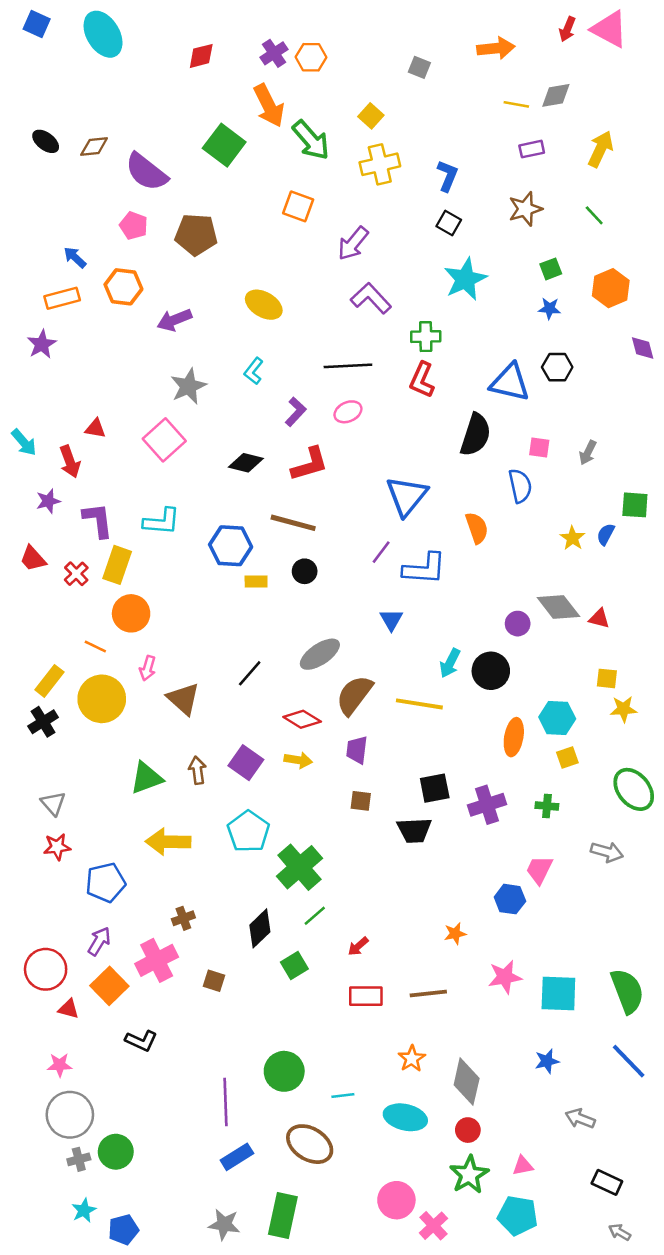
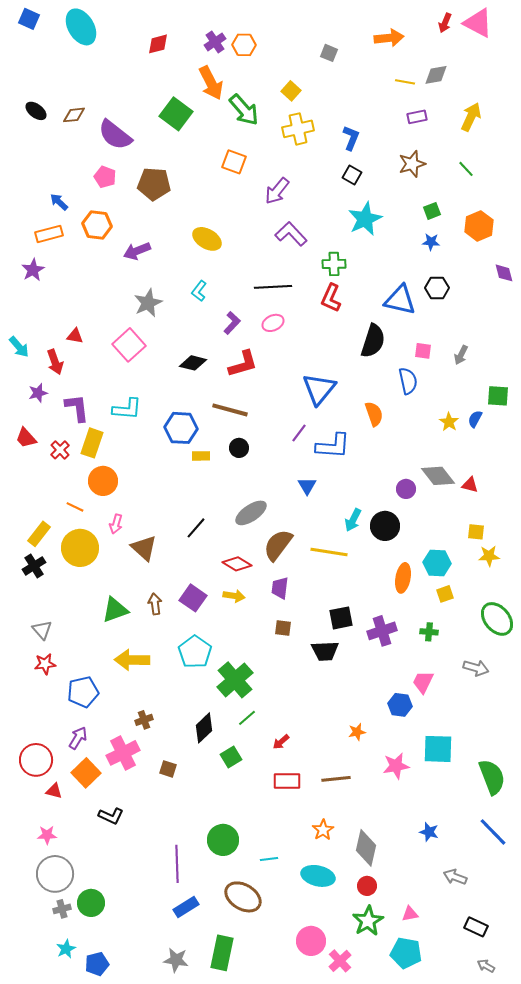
cyan square: (558, 994) -> (438, 749), moved
blue star: (547, 1061) -> (429, 832), turned 30

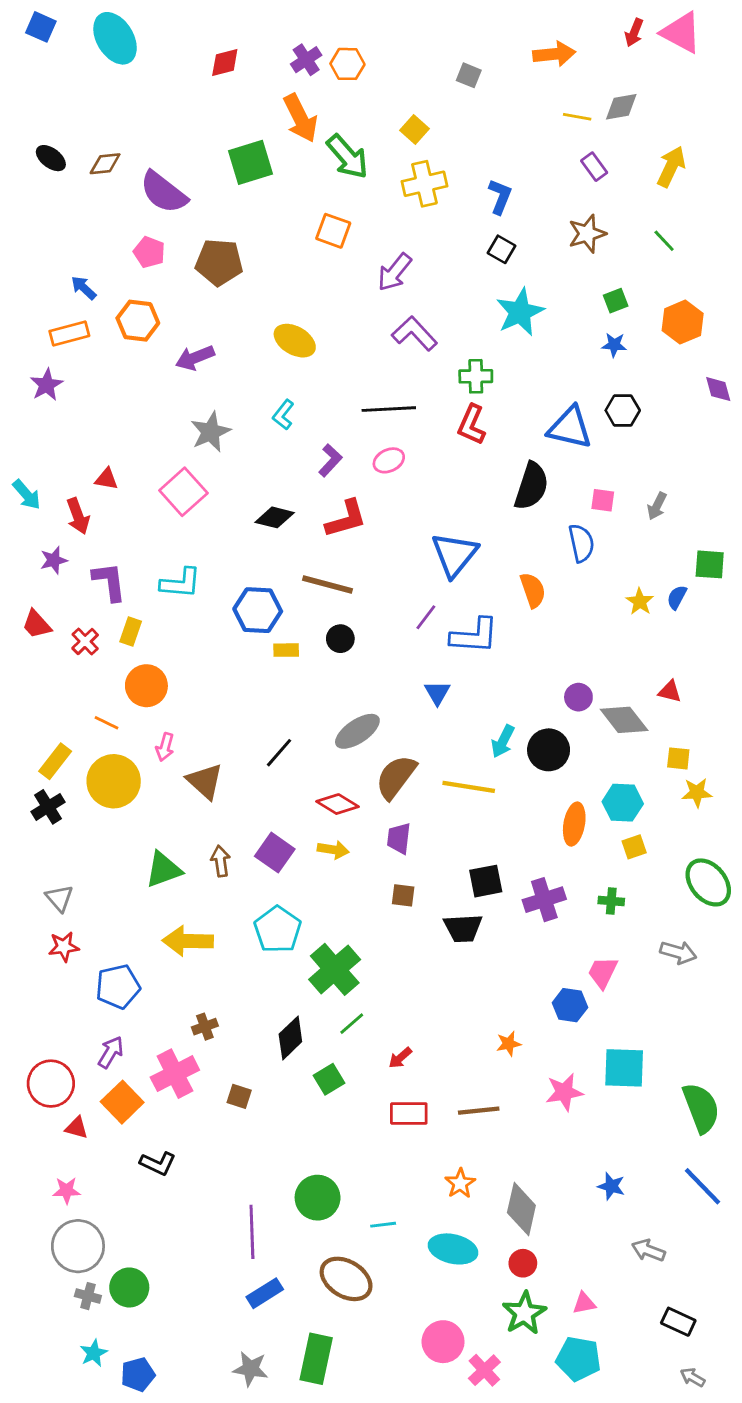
green square: (176, 114) -> (251, 162), turned 36
purple rectangle: (417, 117) -> (594, 167), turned 66
yellow rectangle: (92, 443) -> (131, 632), size x0.7
gray diamond: (438, 476) -> (624, 720), moved
gray cross: (62, 909) -> (88, 1296), turned 30

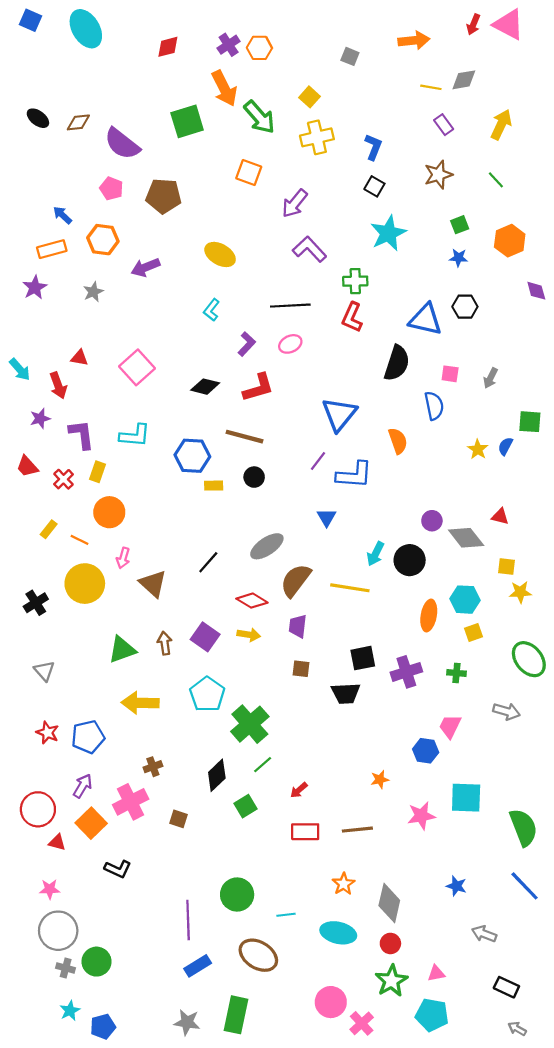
gray star: (211, 432) -> (93, 292), moved, size x0.7
yellow rectangle: (55, 761) -> (49, 529), moved, size x0.7
red star: (64, 947) -> (48, 733), moved, turned 30

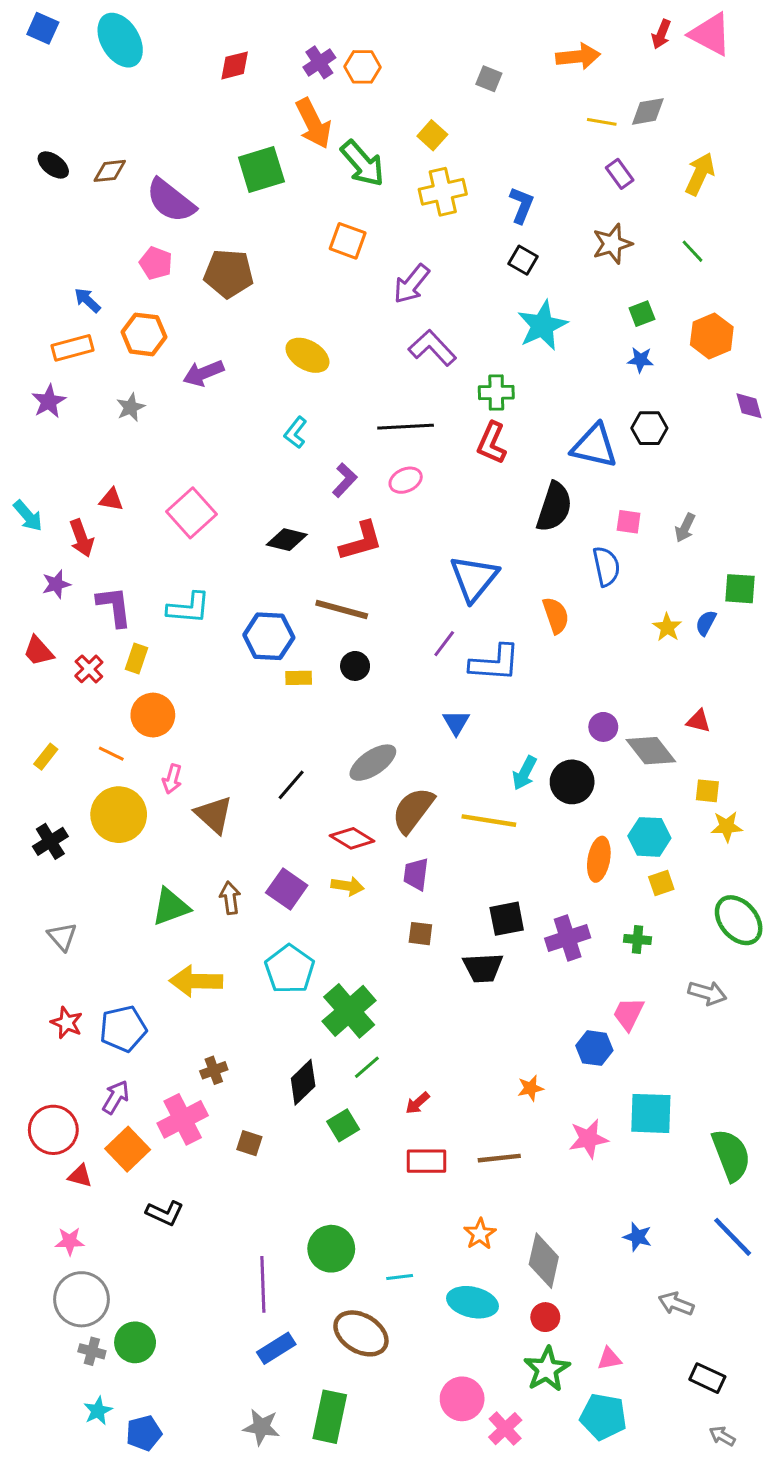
yellow rectangle: (49, 529) -> (46, 757), moved

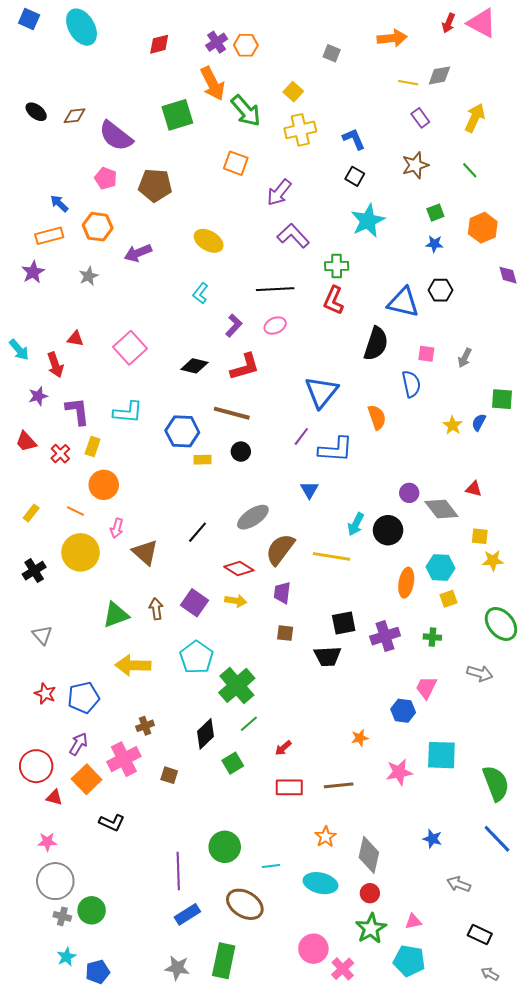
blue L-shape: (522, 205) -> (354, 139), turned -45

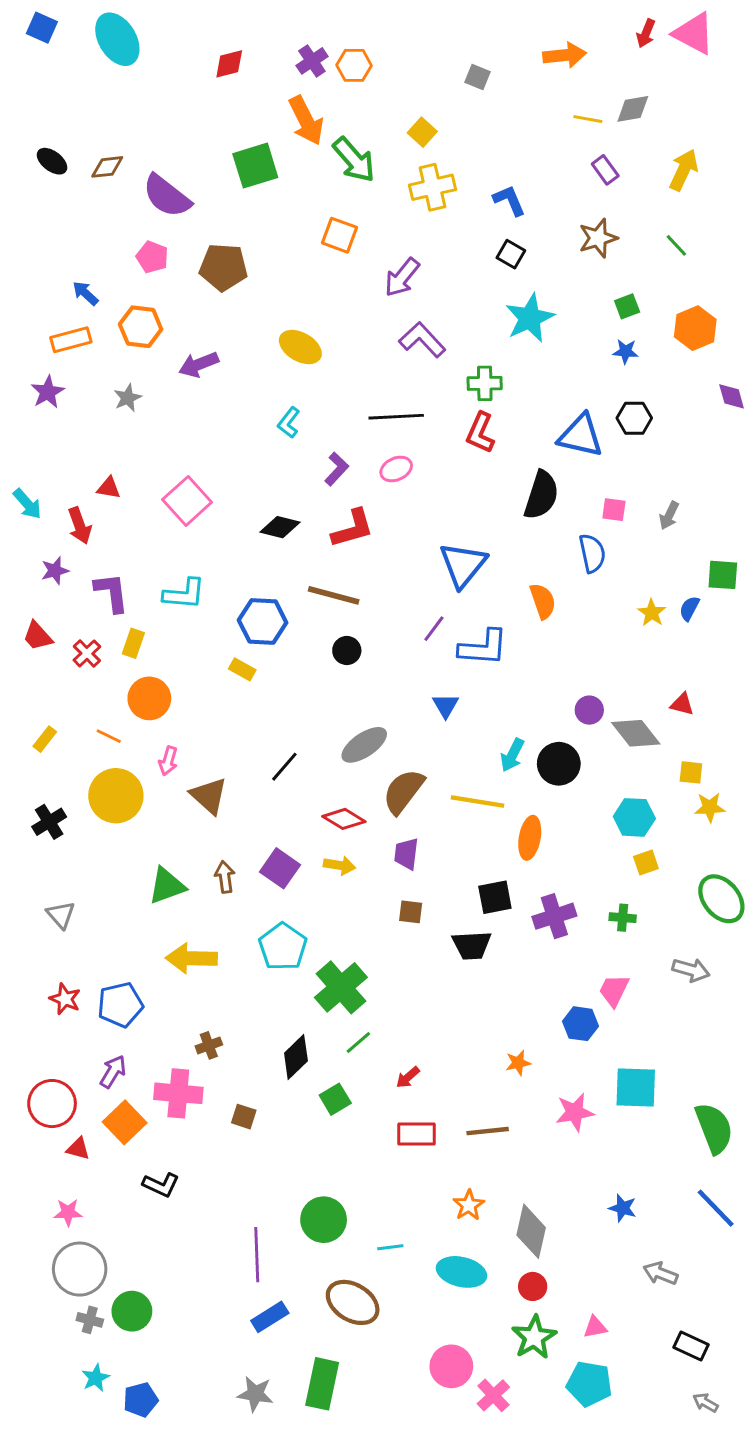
yellow rectangle: (203, 460) -> (242, 669), moved, turned 30
orange ellipse: (406, 583) -> (530, 838), moved
pink cross: (124, 759) -> (178, 1093), turned 32

